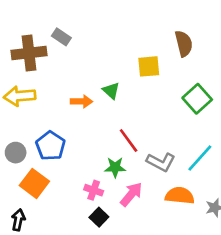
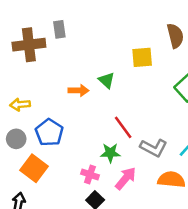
gray rectangle: (61, 37) -> (59, 29), turned 48
yellow arrow: (20, 96) -> (20, 104), moved, size x0.7

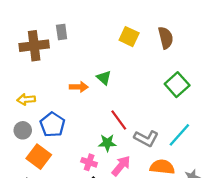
yellow square: (142, 57) -> (129, 37), moved, turned 30

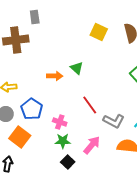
gray rectangle: (62, 32) -> (35, 17), moved
green star: (107, 143) -> (63, 141), moved
pink cross: (89, 162) -> (60, 122), moved

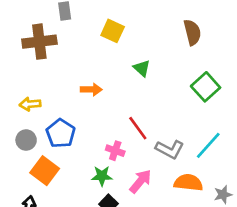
yellow square: (99, 32) -> (113, 31), moved
green triangle: (77, 68) -> (142, 68), moved
pink cross: (60, 122) -> (115, 151), moved

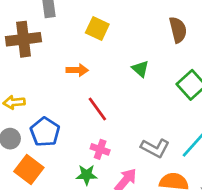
green triangle: (142, 68) -> (140, 69), moved
orange arrow: (91, 89) -> (77, 70), moved
red line: (138, 128) -> (97, 109), moved

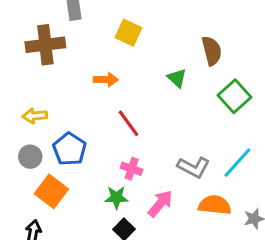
brown semicircle: (178, 30) -> (212, 51), moved

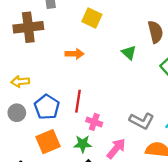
red line: (129, 123) -> (78, 101), moved, turned 45
orange square: (51, 191) -> (48, 142), moved, turned 30

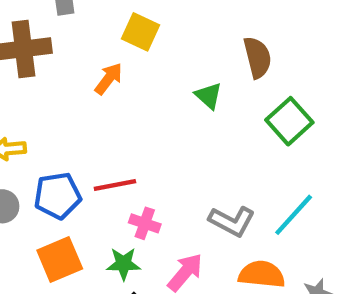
orange arrow: (75, 54) -> (109, 79), moved, turned -54
red line: (78, 101) -> (115, 185), turned 70
blue pentagon: (47, 107) -> (58, 196), turned 30

